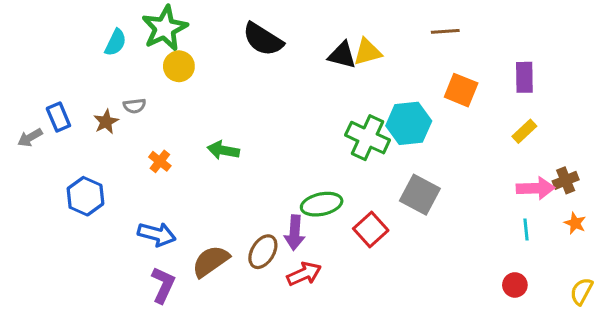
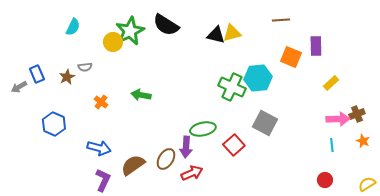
green star: (165, 28) -> (130, 31), moved
purple rectangle: (524, 77) -> (316, 46), moved
yellow semicircle: (581, 291) -> (367, 184), turned 30

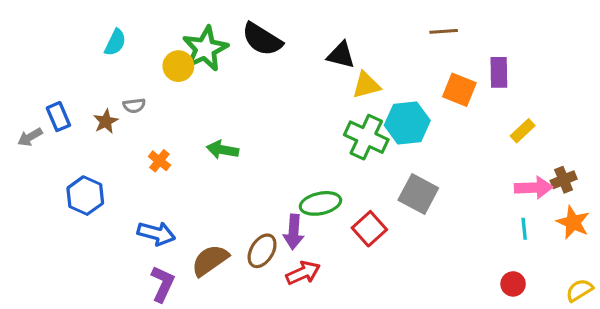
yellow triangle: (232, 33) -> (366, 85), moved
orange star: (363, 141) -> (573, 222), size x1.5

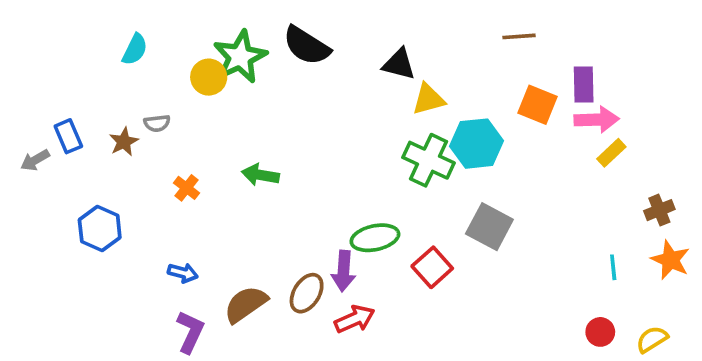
pink arrow: (534, 188) -> (597, 120), moved
blue arrow: (156, 233) -> (183, 273), size x0.7
yellow semicircle: (579, 290) -> (652, 339), moved

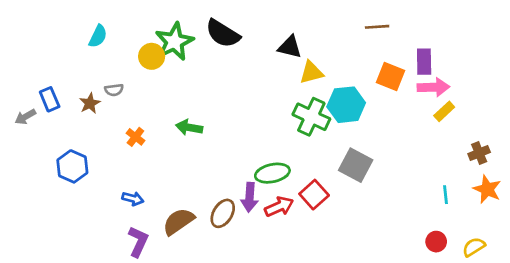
red arrow: (355, 319) -> (279, 207), moved

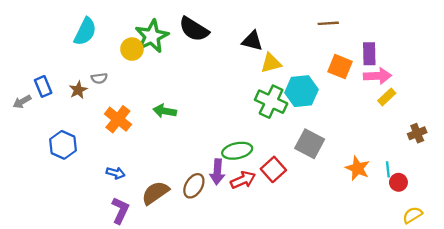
cyan semicircle: (98, 36) -> (85, 32), size x1.4
orange cross: (135, 137) -> (118, 119), size x1.6
orange star: (487, 189) -> (358, 168), moved
red circle: (436, 242) -> (398, 182), moved

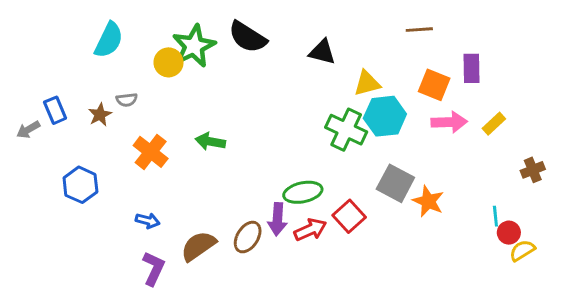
yellow triangle: (271, 63) -> (367, 83), moved
pink arrow: (377, 76) -> (449, 122), moved
orange star: (358, 168) -> (428, 201), moved
yellow semicircle: (412, 215) -> (522, 250), moved

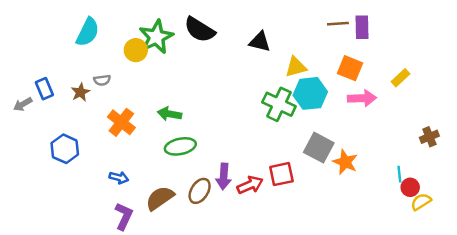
purple rectangle: (472, 68) -> (362, 27), moved
yellow rectangle: (494, 124) -> (401, 78), moved
green ellipse: (303, 192) -> (180, 146), moved
red square: (349, 216) -> (281, 174), turned 30

